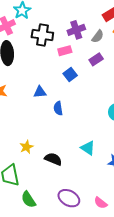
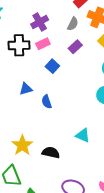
purple cross: (76, 30) -> (40, 22), moved
black cross: (42, 35) -> (19, 45), moved
yellow star: (27, 147) -> (22, 145), size x1.5

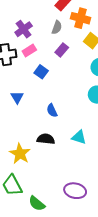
blue triangle: (26, 89) -> (17, 97), turned -40
blue semicircle: (47, 102) -> (52, 110), moved
black semicircle: (51, 153) -> (46, 139), moved

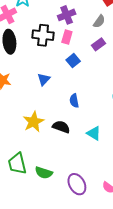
pink rectangle: (29, 50) -> (67, 37), turned -56
yellow star: (20, 154) -> (33, 122), moved
purple ellipse: (75, 191) -> (77, 184), turned 35
green semicircle: (37, 203) -> (44, 173), moved, turned -36

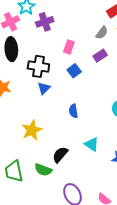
purple cross: (67, 15) -> (45, 22), moved
black cross: (43, 35) -> (38, 66), moved
black semicircle: (61, 127) -> (60, 155), moved, turned -72
green semicircle: (44, 173) -> (43, 170), moved

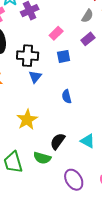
pink rectangle: (69, 47) -> (56, 33), turned 32
blue square: (74, 71) -> (64, 56), turned 32
cyan triangle: (92, 144) -> (88, 141), moved

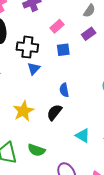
black semicircle: (58, 141) -> (54, 112), moved

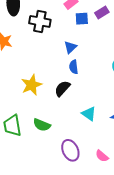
blue square: (63, 50) -> (82, 19), moved
blue triangle: (34, 69) -> (70, 47), moved

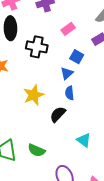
blue square: (82, 19) -> (77, 57), moved, turned 32
yellow star: (32, 85) -> (34, 95), moved

